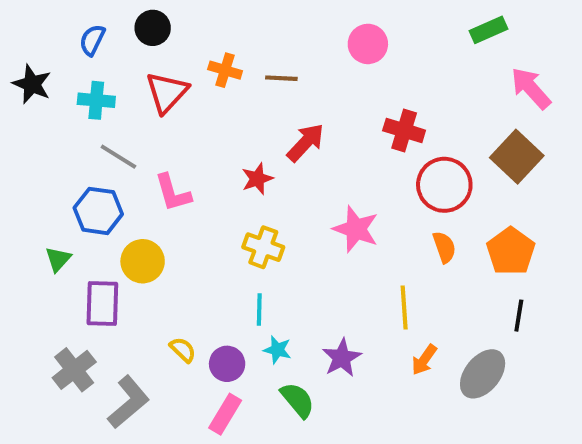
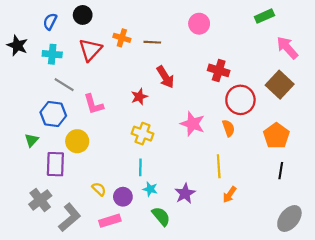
red arrow: (306, 143) -> (165, 77), turned 105
orange semicircle: (444, 247) -> (228, 128), moved
gray ellipse: (483, 374) -> (289, 218), moved
pink rectangle: (225, 414) -> (110, 221), moved, turned 42

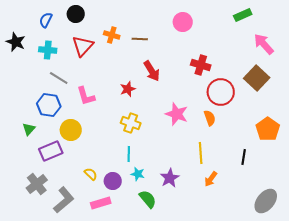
orange pentagon: (276, 136) -> (268, 129), moved
purple rectangle: (55, 164) -> (51, 151), turned 65
black line: (281, 171) -> (244, 157), moved

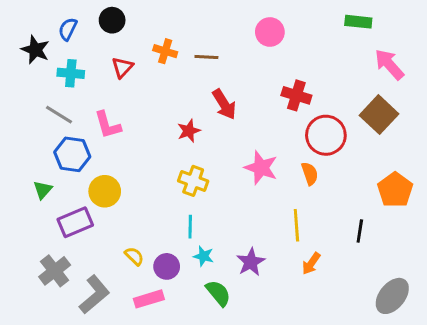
green rectangle: (243, 15) -> (358, 22), turned 30
black star: (16, 42) -> (35, 50), moved
red triangle: (83, 46) -> (122, 67), size x0.7
gray line: (59, 78) -> (59, 115), moved
pink L-shape: (86, 96) -> (108, 125), moved

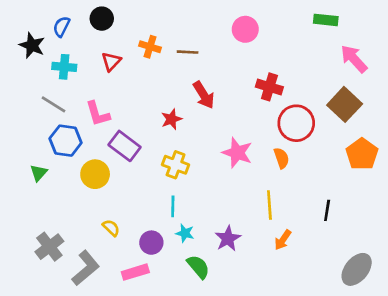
orange pentagon: (395, 190) -> (362, 154), moved
purple rectangle: (75, 222) -> (125, 146), moved, turned 60
yellow semicircle: (134, 256) -> (111, 228), moved

